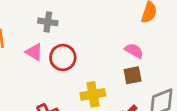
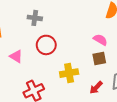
pink triangle: (34, 52) -> (16, 56), moved

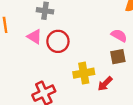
pink triangle: (16, 56) -> (34, 37), moved
red arrow: (96, 88) -> (105, 84), moved

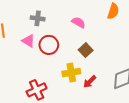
pink semicircle: (119, 35) -> (78, 22), moved
brown square: (118, 57) -> (86, 50), moved, turned -32

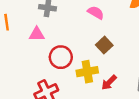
pink triangle: (28, 41) -> (37, 34), turned -32
red circle: (49, 45) -> (61, 57), moved

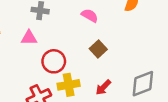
yellow cross: (87, 72) -> (69, 85), moved

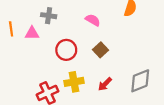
pink triangle: (29, 38) -> (32, 33), moved
red circle: (54, 61) -> (66, 50), moved

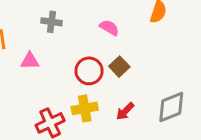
pink triangle: (32, 33) -> (30, 61), moved
red circle: (66, 50) -> (89, 71), moved

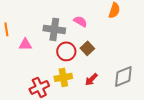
gray cross: (52, 22) -> (54, 29), moved, size x1.5

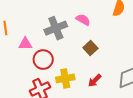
gray cross: (54, 29) -> (56, 28), turned -30
red circle: (66, 51) -> (43, 60), moved

